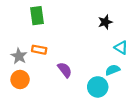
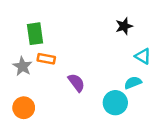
green rectangle: (37, 16) -> (35, 34), moved
orange circle: (20, 79) -> (24, 108), moved

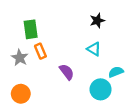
black star: (124, 26) -> (97, 21), moved
cyan triangle: (143, 56) -> (94, 49), moved
orange rectangle: (46, 59) -> (40, 51), turned 56

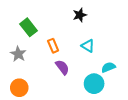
black star: (97, 21) -> (80, 15), moved
green rectangle: (31, 29) -> (28, 27), turned -30
orange rectangle: (40, 51) -> (53, 46), moved

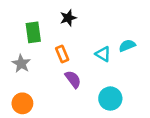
black star: (80, 15) -> (68, 18), moved
green rectangle: (28, 27) -> (33, 32), turned 30
cyan semicircle: (108, 67) -> (127, 46), moved

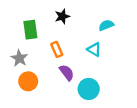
cyan semicircle: (127, 46) -> (106, 25), moved
cyan circle: (110, 99) -> (89, 89), moved
orange circle: (22, 103) -> (28, 81), moved

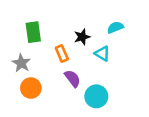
black star: (62, 16) -> (82, 37), moved

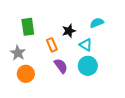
cyan circle: (96, 96) -> (88, 66), moved

